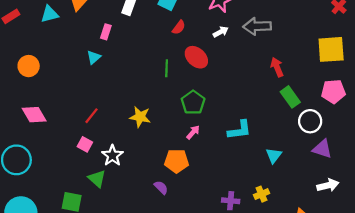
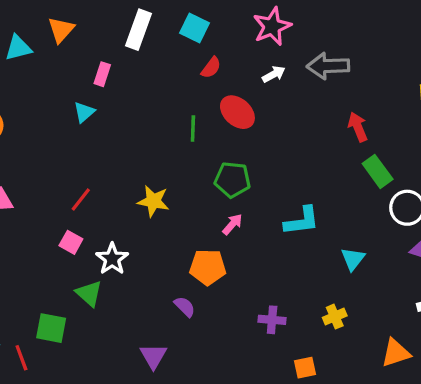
green pentagon: (193, 102) -> (232, 180), turned -30
purple cross: (231, 201) -> (272, 320), moved

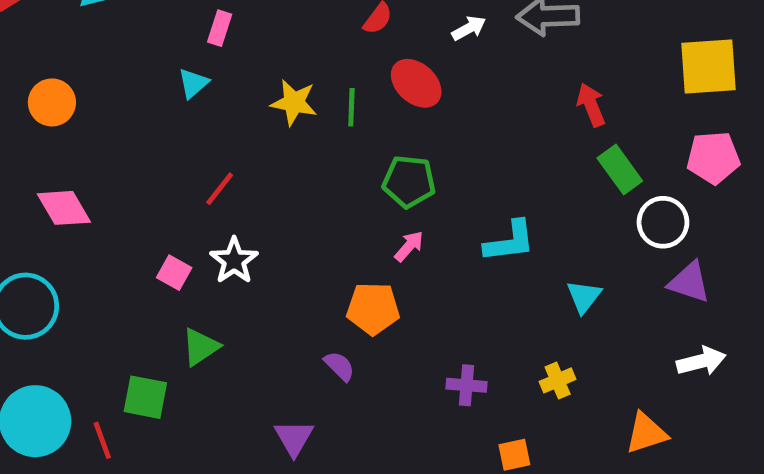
red line: (81, 199) -> (220, 189), moved
yellow star: (153, 201) -> (294, 102), moved
white star: (112, 259) -> (234, 261), moved
green triangle: (89, 293) -> (200, 347), turned 44

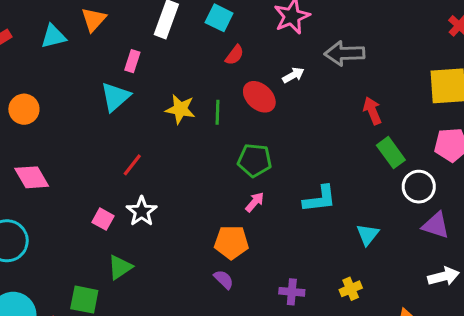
white arrow: (469, 28) -> (293, 75), moved
cyan triangle: (193, 83) -> (115, 97), size x1.5
purple semicircle: (339, 366) -> (224, 279), moved

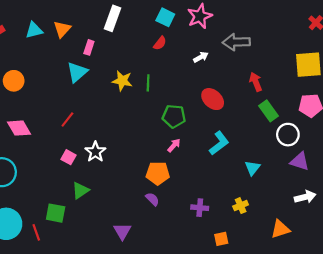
cyan square: (219, 18) -> (165, 17), moved
orange triangle: (94, 19) -> (62, 29), moved
red ellipse: (259, 97) -> (213, 99), moved
red line: (132, 165) -> (67, 119), moved
cyan L-shape: (320, 199) -> (219, 143), turned -30

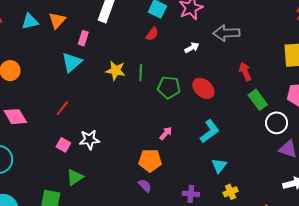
green pentagon: (174, 116) -> (169, 87), moved
white star: (95, 152) -> (89, 140), turned 30
cyan triangle: (252, 168) -> (219, 166), moved

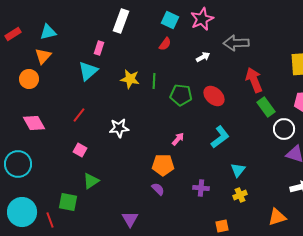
orange triangle: (57, 20) -> (43, 56), moved
red arrow: (245, 72) -> (254, 80), size x1.4
white star: (89, 140) -> (119, 128), moved
cyan triangle: (219, 166) -> (238, 170), moved
purple cross: (191, 194) -> (201, 188), moved

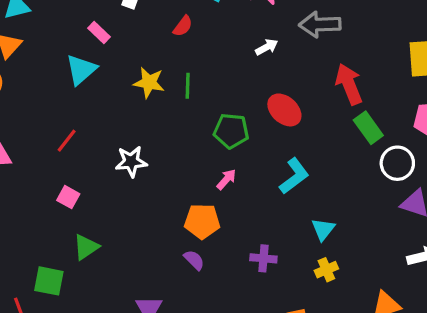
red semicircle: (165, 44) -> (183, 26), moved
pink rectangle: (99, 48) -> (99, 33), turned -64
green pentagon: (181, 95) -> (231, 131), moved

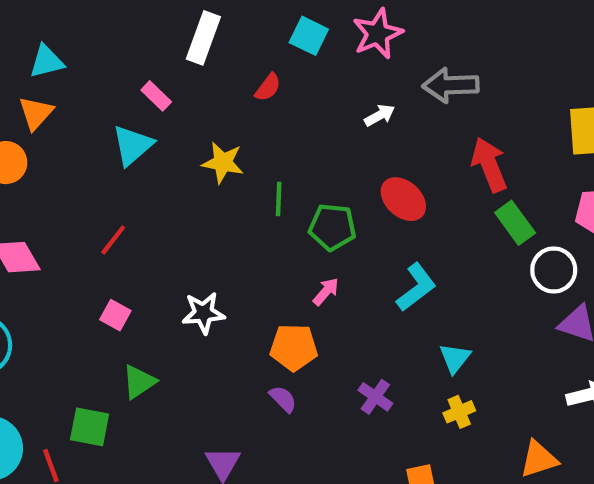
green line: (188, 86) -> (279, 199), moved
white star: (131, 162) -> (203, 313), moved
purple cross: (263, 258) -> (375, 397), turned 30

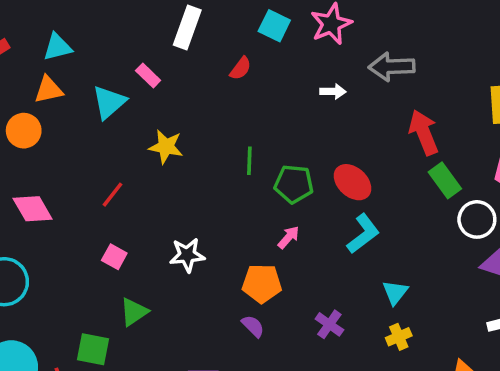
orange triangle: (36, 113) -> (49, 90), turned 36
white arrow: (380, 115) -> (333, 92), turned 30
cyan triangle: (133, 145) -> (109, 102), moved
yellow star: (223, 163) -> (166, 147), moved
red ellipse: (403, 199) -> (353, 182), moved

